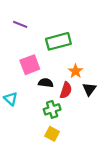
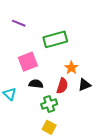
black semicircle: (46, 83) -> (36, 84), moved
black triangle: (89, 89) -> (84, 85), turned 32

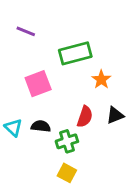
orange star: (71, 68) -> (101, 79), moved
black semicircle: (36, 84) -> (41, 126), moved

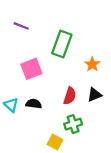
green rectangle: (75, 53) -> (62, 44), turned -55
orange star: (101, 79) -> (92, 64), moved
green cross: (67, 141) -> (73, 124), moved

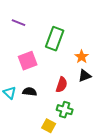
black triangle: (95, 95) -> (85, 76), moved
green cross: (73, 124) -> (65, 110), turned 35

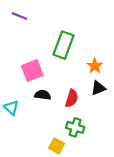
purple line: (19, 23) -> (19, 16), moved
black semicircle: (30, 92) -> (43, 95), moved

